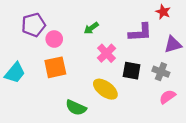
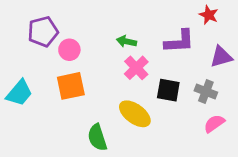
green arrow: (91, 28) -> (126, 41), moved, turned 48
green semicircle: (76, 108) -> (97, 137), turned 48

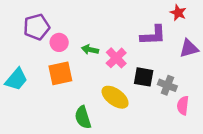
green arrow: (126, 41) -> (90, 50), moved
gray cross: (206, 92) -> (167, 85), moved
pink semicircle: (214, 124) -> (183, 105), turned -48

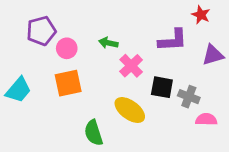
green arrow: (90, 50) -> (108, 43), moved
pink semicircle: (183, 105) -> (206, 119), turned 84

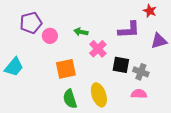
orange square: (68, 83) -> (66, 69), moved
yellow ellipse: (130, 110) -> (99, 95), moved, turned 35
pink semicircle: (206, 119) -> (139, 94), moved

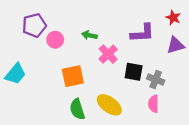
red star: (150, 11) -> (173, 18), moved
pink semicircle: (139, 94) -> (153, 104), turned -91
yellow ellipse: (99, 95) -> (109, 105), turned -35

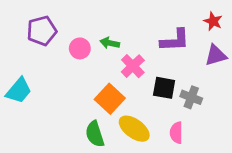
pink circle: (55, 40) -> (80, 48), moved
orange square: (73, 76) -> (110, 99), moved, turned -35
pink semicircle: (153, 104) -> (176, 133), moved

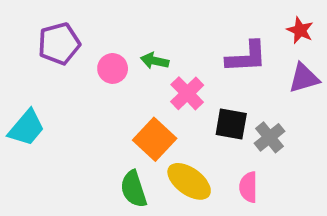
gray cross: (191, 97) -> (269, 137), turned 30

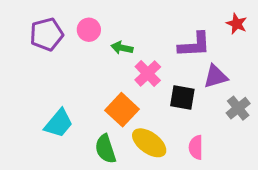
pink circle: (113, 68) -> (89, 30), moved
purple triangle: (304, 78) -> (216, 76), moved
cyan trapezoid: (26, 128) -> (59, 123), moved
gray cross: (269, 137) -> (238, 108), moved

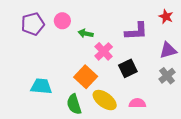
purple triangle: (216, 76) -> (168, 50), moved
black square: (182, 98) -> (128, 68), turned -36
cyan trapezoid: (59, 123) -> (41, 86), turned -125
pink semicircle: (196, 147) -> (137, 103), turned 91

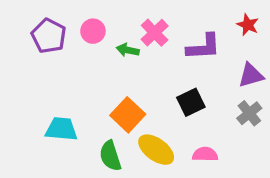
purple pentagon: (33, 24) -> (49, 36), turned -30
pink cross: (104, 51) -> (155, 33), moved

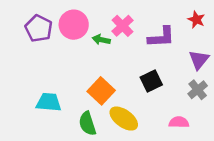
pink circle: (93, 31) -> (74, 25), size x1.5
purple triangle: (251, 75) -> (199, 60), turned -35
pink semicircle: (205, 154) -> (179, 122), moved

